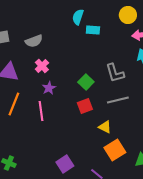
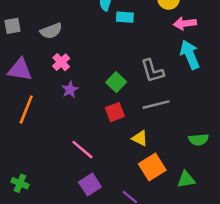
pink line: (41, 111) -> (82, 150), moved, turned -42

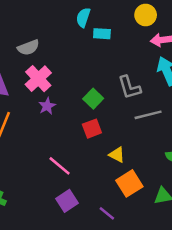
pink cross: (61, 62) -> (38, 79), size x1.5
gray line: (156, 105) -> (148, 115), moved

